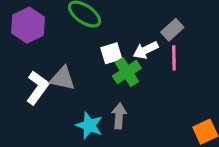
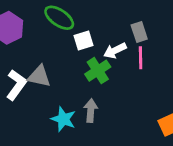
gray rectangle: (172, 30) -> (139, 32), turned -66
white square: (111, 53) -> (83, 41), moved

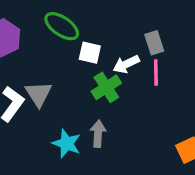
white square: (83, 41) -> (90, 53), turned 30
gray triangle: (39, 76) -> (39, 94), turned 45

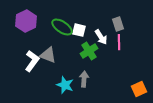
green ellipse: (62, 26) -> (62, 27), moved
white arrow: (126, 64) -> (101, 37), turned -98
gray triangle: (39, 94) -> (48, 55), turned -36

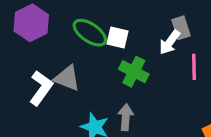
white arrow: (101, 37) -> (170, 42), moved, turned 70
pink line: (119, 42) -> (194, 67), moved
green cross: (89, 51) -> (134, 72), turned -30

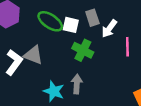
gray rectangle: (181, 28) -> (92, 18), moved

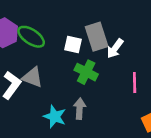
gray rectangle: (92, 18) -> (97, 37), size x1.5
green ellipse: (50, 21) -> (31, 37), moved
pink line: (127, 47) -> (135, 83), moved

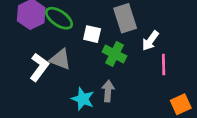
white square: (73, 45) -> (92, 34), moved
white arrow: (115, 48) -> (150, 41), moved

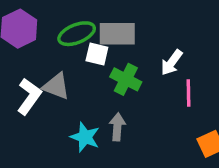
green ellipse: (59, 18) -> (77, 34), moved, turned -56
gray rectangle: (125, 18) -> (117, 34), moved, turned -72

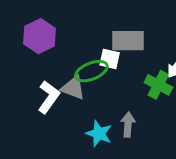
green ellipse: (77, 34) -> (91, 71), moved
green cross: (126, 79) -> (158, 85), moved

